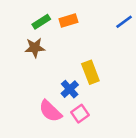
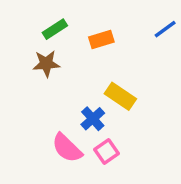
orange rectangle: (68, 20) -> (101, 39), moved
yellow rectangle: (90, 72) -> (120, 96), turned -35

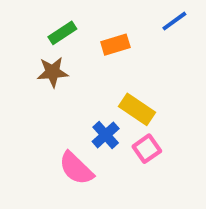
blue line: (165, 29) -> (174, 21), moved
pink square: (107, 151) -> (147, 149), moved

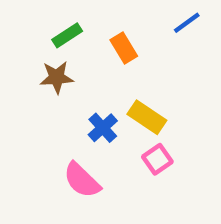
orange rectangle: (115, 45) -> (124, 48), turned 76
blue cross: (106, 135) -> (103, 128), moved

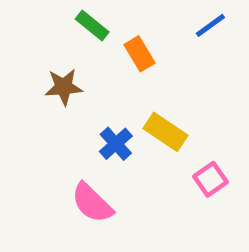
green rectangle: (67, 35) -> (92, 25), moved, turned 72
pink square: (157, 159) -> (210, 179), moved

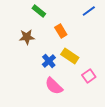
orange rectangle: (139, 54) -> (61, 31), moved
pink semicircle: (92, 203) -> (54, 86), moved

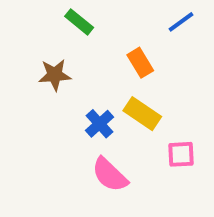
orange rectangle: (61, 31) -> (140, 63), moved
pink square: (89, 76) -> (181, 154), turned 32

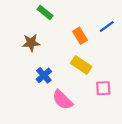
blue line: (181, 22) -> (107, 26), moved
blue cross: (100, 124) -> (44, 75), moved

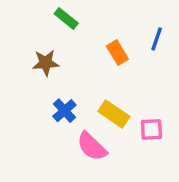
blue line: (107, 26) -> (157, 39), turned -35
yellow rectangle: (81, 65) -> (114, 114), moved

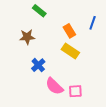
yellow rectangle: (114, 114) -> (70, 51), moved
pink square: (151, 129) -> (75, 91), moved

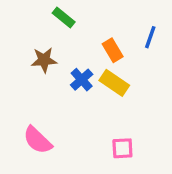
blue cross: (38, 65) -> (82, 80), moved
pink semicircle: (54, 86) -> (37, 140), moved

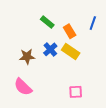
green rectangle: (64, 18) -> (47, 22), moved
brown star: (44, 60) -> (27, 57), moved

